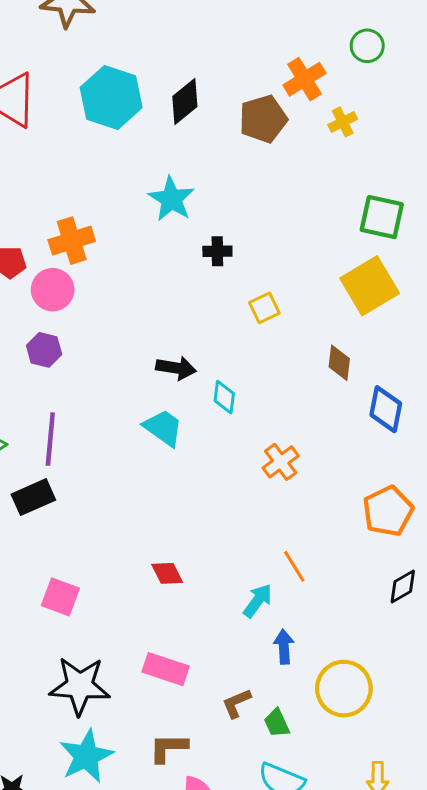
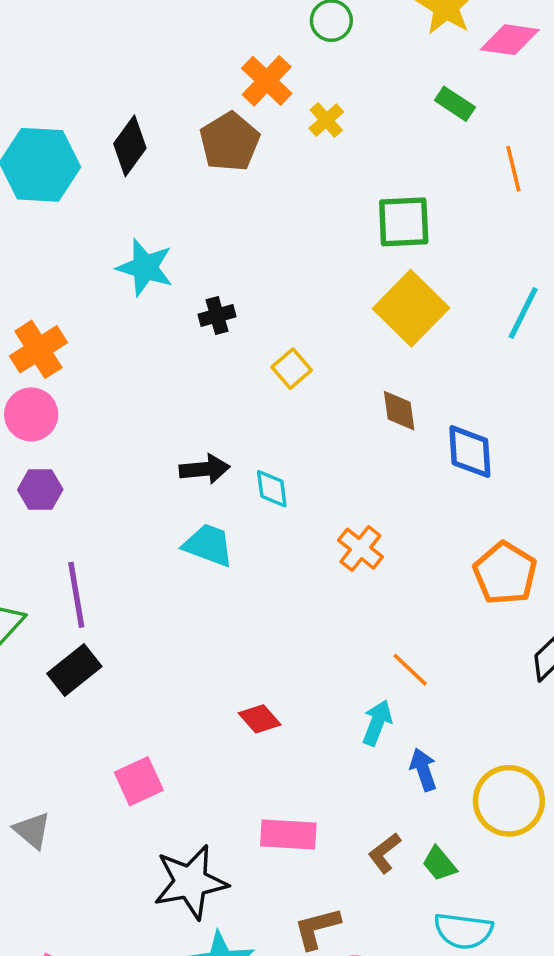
pink square: (60, 597) -> (139, 781), turned -30

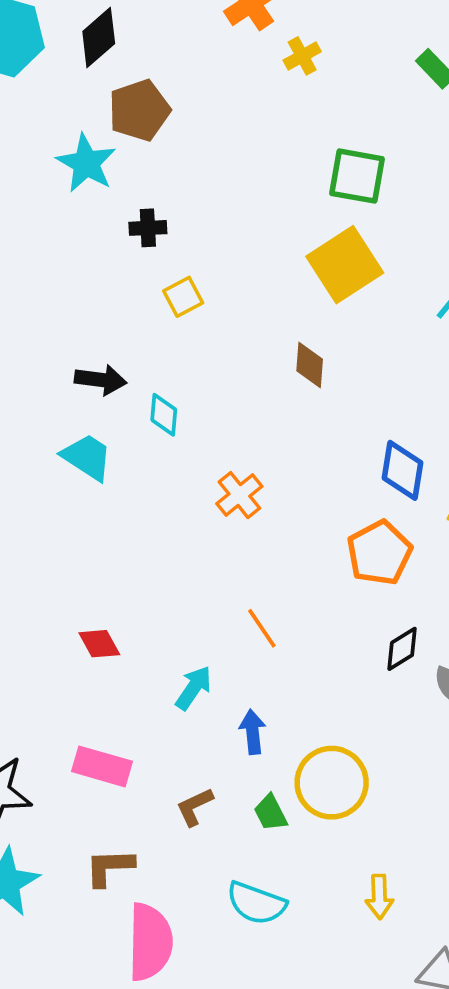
brown pentagon: (230, 142) -> (139, 110), moved
yellow square: (292, 369) -> (183, 297), moved
blue diamond: (470, 452) -> (402, 470), moved
cyan arrow: (377, 723) -> (194, 688), moved
green trapezoid: (439, 864) -> (270, 813), moved

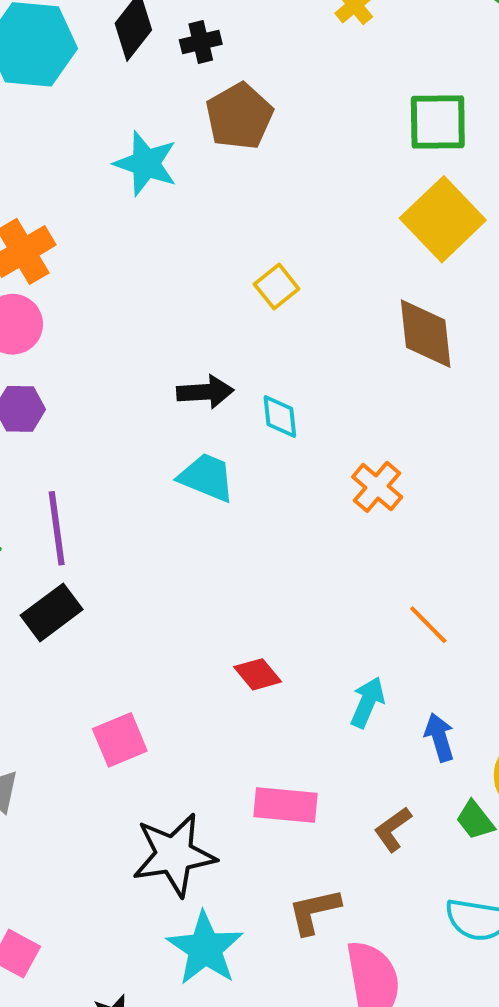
brown pentagon: (139, 110) -> (239, 116), moved
black cross: (148, 228) -> (201, 42), moved
brown diamond: (310, 365) -> (426, 334), size x1.5

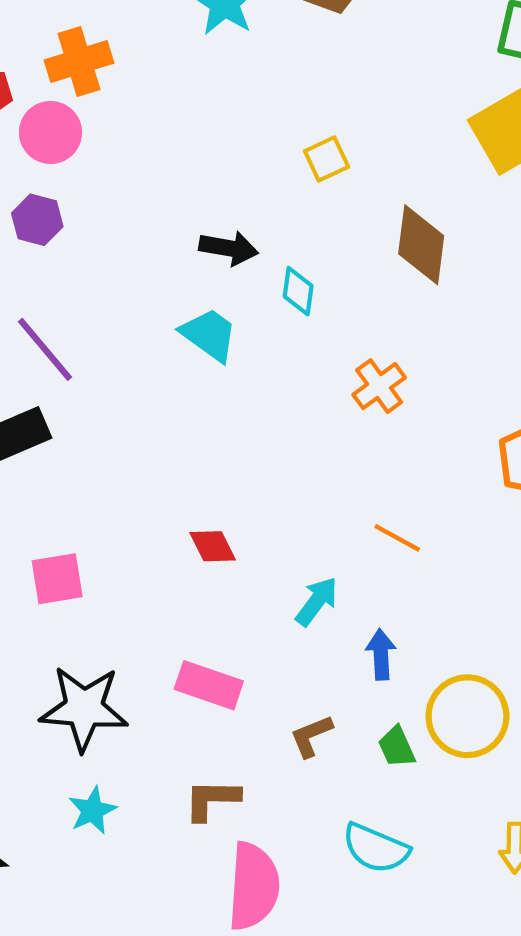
brown diamond: (426, 334) -> (421, 245), moved
purple line: (57, 528) -> (45, 349), turned -46
orange line: (428, 625) -> (397, 538), turned -30
cyan star: (205, 948) -> (92, 810), size x0.6

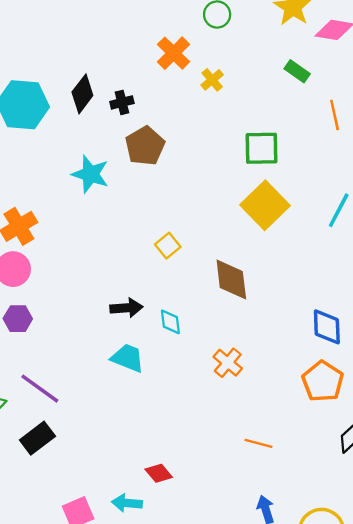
cyan arrow: (317, 601) -> (127, 503), moved, turned -108

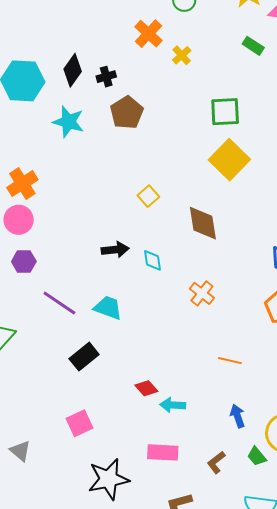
cyan star: (90, 174) -> (68, 122), moved
cyan trapezoid: (128, 358) -> (108, 308), moved
purple line: (40, 389) -> (59, 303), moved
black rectangle: (37, 438) -> (84, 357), moved
cyan arrow: (127, 503) -> (173, 405), moved

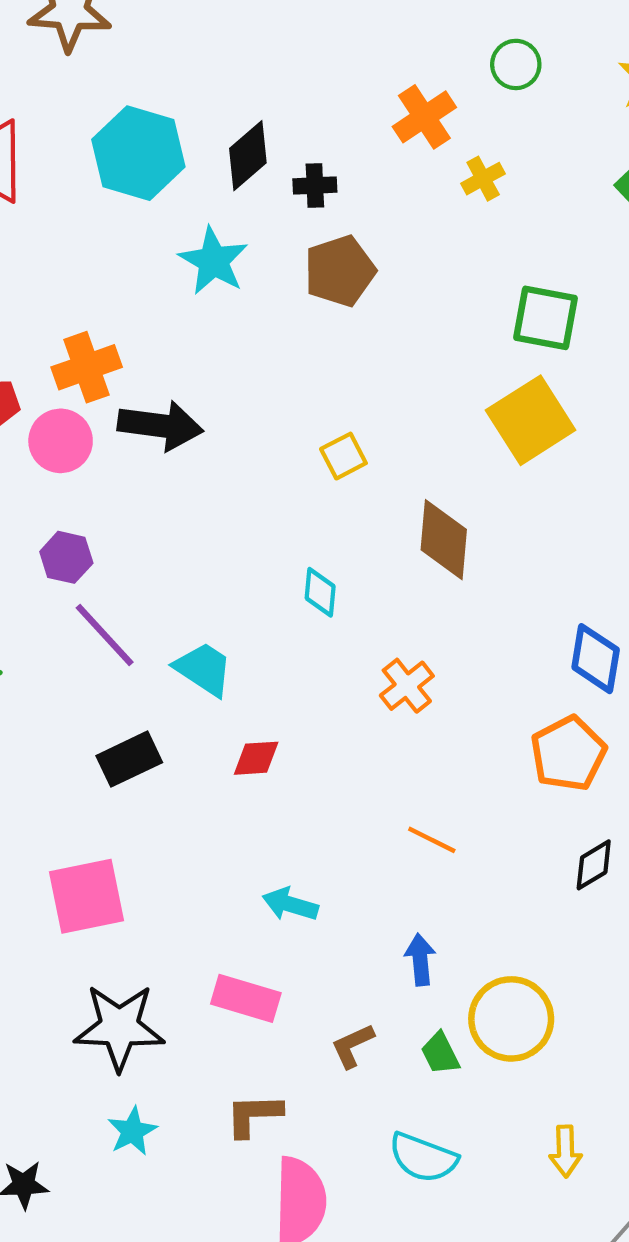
black arrow: (115, 250) -> (160, 425), moved, size x1.4
purple hexagon: (24, 261) -> (66, 557), moved
red diamond: (146, 388) -> (256, 758), moved, turned -65
pink square: (79, 423) -> (86, 896), size x1.4

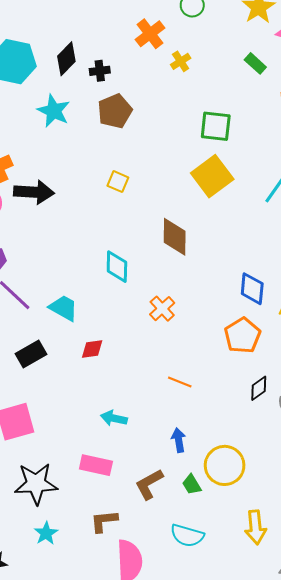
yellow square: (343, 456) -> (118, 182), moved, turned -35
cyan diamond: (320, 592) -> (117, 267), size x1.4
brown L-shape: (353, 1046) -> (149, 484), size x1.4
yellow arrow: (565, 1151) -> (256, 527), size x1.4

